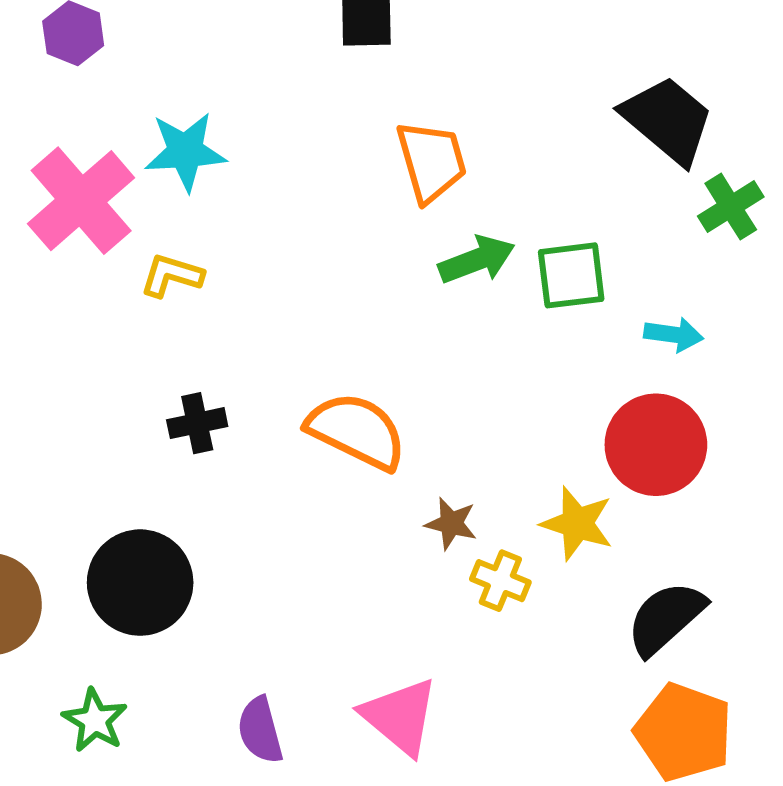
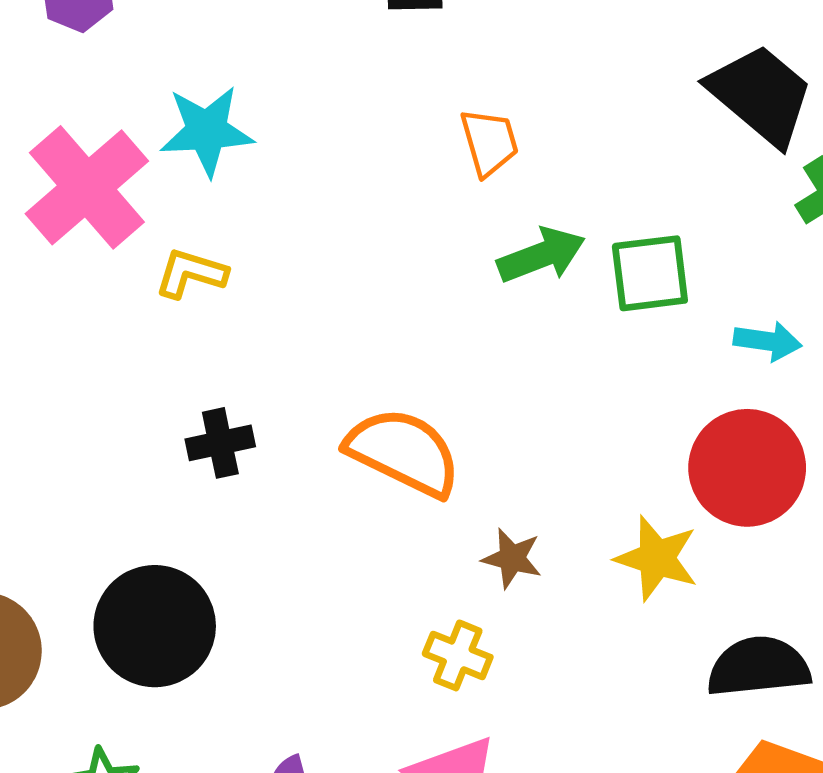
orange trapezoid: (431, 161) -> (489, 142), size x0.7
yellow cross: (500, 581) -> (458, 655), moved
black semicircle: (666, 618) -> (758, 667), turned 36

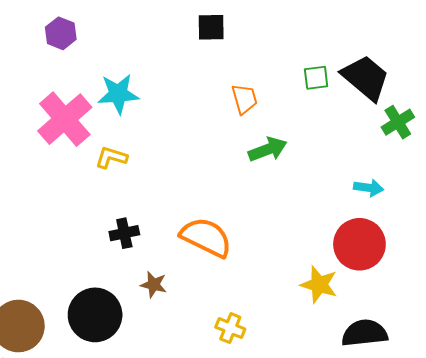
green square: (650, 273) -> (316, 78), moved, size x0.7
brown star: (512, 558) -> (154, 285), moved

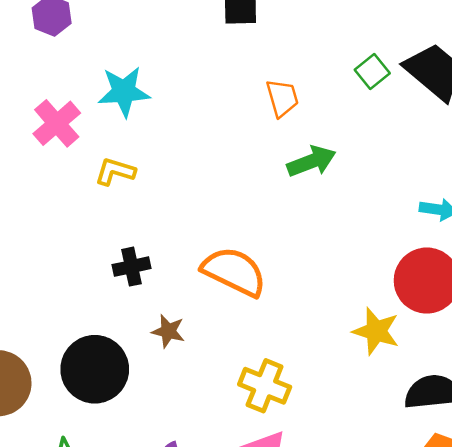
green square: (316, 78) -> (372, 71), turned -32
pink cross: (65, 119) -> (57, 123), size x0.7
yellow cross: (230, 328) -> (265, 386), size x1.4

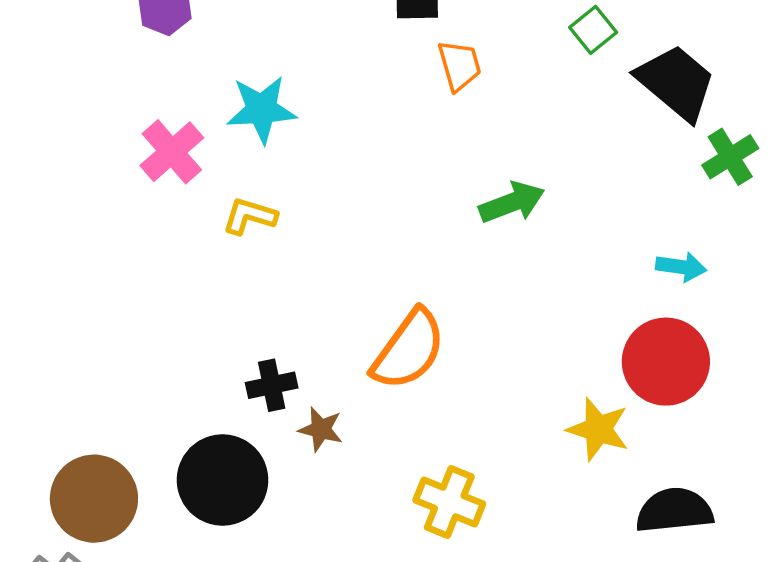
green square: (372, 71) -> (593, 30), moved
orange trapezoid: (282, 98) -> (459, 65), moved
black cross: (131, 267) -> (272, 385), moved
orange semicircle: (234, 272) -> (409, 350), turned 100

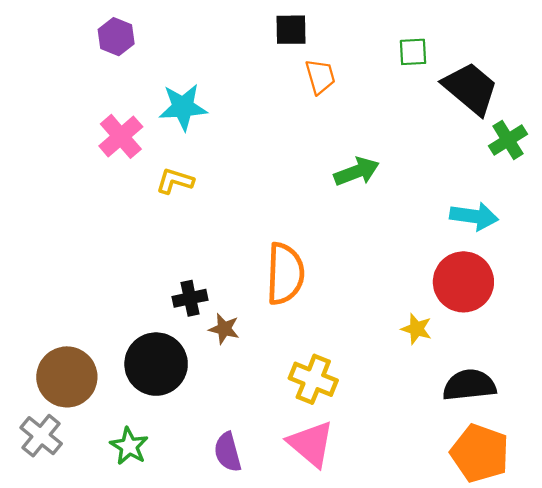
green square: (593, 30) -> (413, 52), turned 36
cyan arrow: (681, 267) -> (474, 216), size x1.4
orange semicircle: (409, 350) -> (285, 274), turned -34
yellow star: (598, 429) -> (417, 329), size x0.7

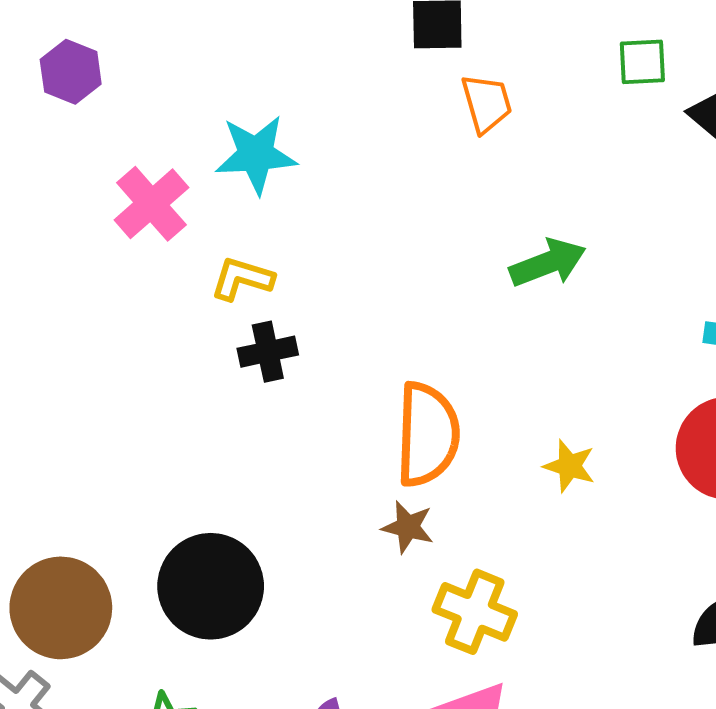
purple hexagon: (116, 37) -> (71, 72), moved
black cross: (190, 298) -> (268, 352), moved
brown star: (224, 329) -> (408, 527), moved
yellow star: (417, 329) -> (569, 466), moved

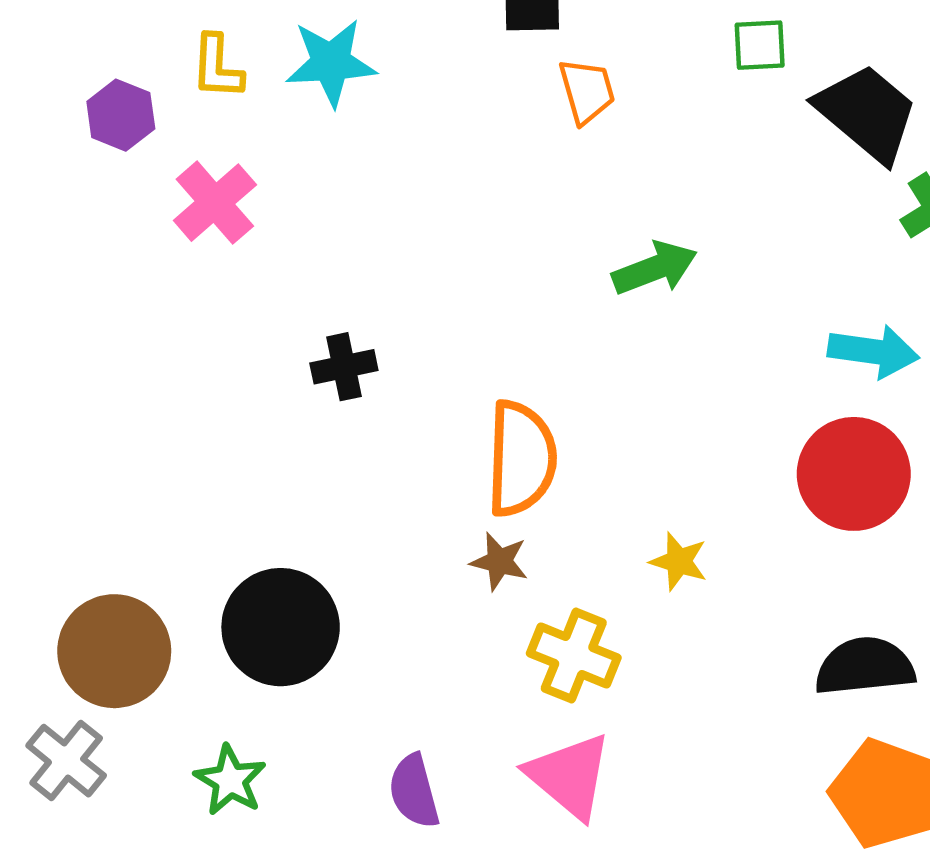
purple hexagon: (71, 72) -> (121, 115), moved
cyan star: (256, 154) -> (331, 63), moved
yellow L-shape: (242, 279) -> (217, 67), moved, turned -104
yellow star: (569, 466) -> (679, 561), moved

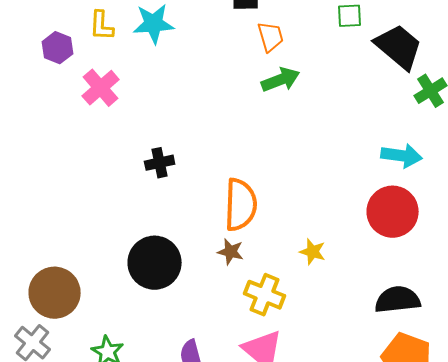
green arrow: (655, 268) -> (281, 80), moved
black circle: (281, 627) -> (155, 263), moved

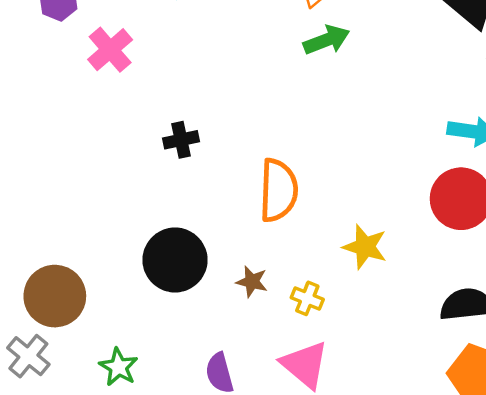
brown star: (231, 252) -> (252, 282), moved
yellow star: (313, 252) -> (365, 247), size x1.4
yellow cross: (265, 295) -> (307, 298), size x0.7

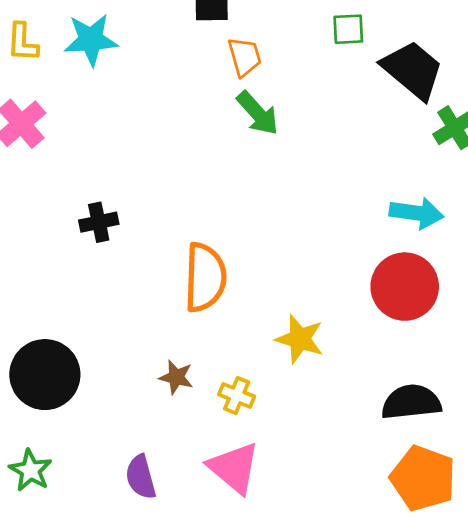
green arrow: (326, 40) -> (258, 113), turned 69
black circle: (175, 260) -> (45, 375), moved

